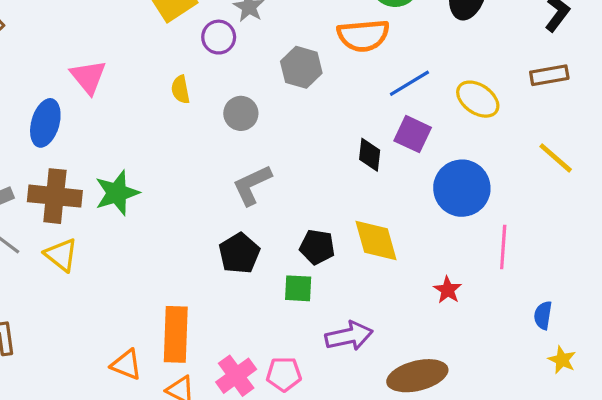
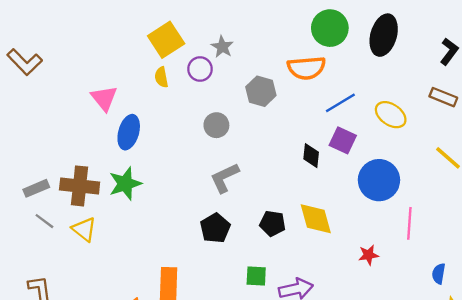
brown rectangle: (549, 75) -> (443, 97), turned 32
yellow semicircle: (180, 90) -> (161, 77), moved
blue ellipse: (45, 123) -> (129, 132), moved
green square: (298, 288) -> (256, 276), moved
red star: (448, 290) -> (368, 255), turned 30

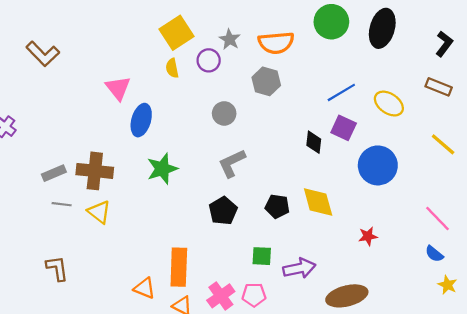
orange semicircle: (306, 68) -> (276, 43), moved
green star: (125, 184) -> (162, 169), moved
gray line: (44, 221) -> (62, 204), turned -30
pink line: (409, 223) -> (438, 219), moved, turned -48
blue semicircle: (439, 274) -> (434, 254), turned -60

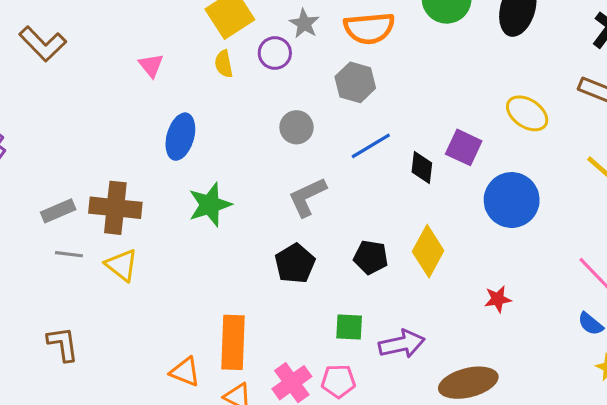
pink triangle: (118, 88) -> (151, 65), moved, size x0.7
blue line: (341, 92) -> (371, 146), moved
yellow diamond: (318, 202) -> (428, 251), turned 44

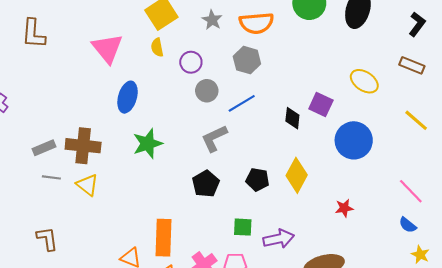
brown L-shape: (43, 44) -> (33, 34), turned 48
purple circle: (275, 53) -> (191, 62), moved
pink triangle: (151, 65) -> (107, 48), size x1.8
blue line: (371, 146) -> (242, 103), moved

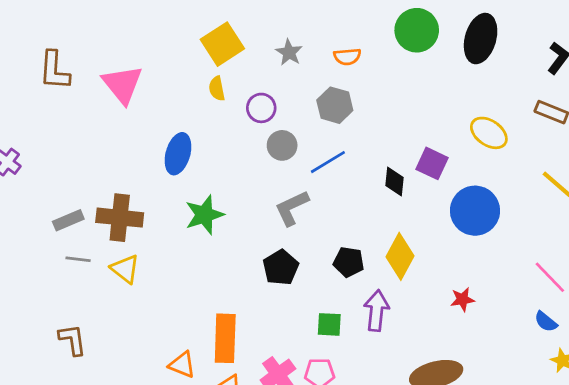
orange semicircle: (256, 23) -> (347, 57), size x0.6
pink triangle: (107, 48) -> (122, 84), moved
purple arrow: (279, 239) -> (376, 311), moved, turned -72

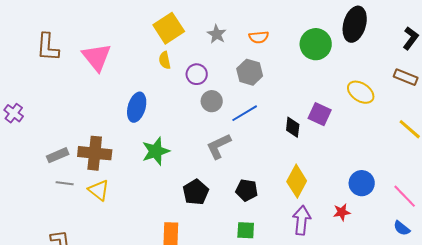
green circle: (417, 30) -> (316, 44), moved
blue circle: (475, 211) -> (362, 183), moved, size x0.7
black pentagon: (349, 262) -> (247, 190), moved
black pentagon: (281, 268) -> (196, 192), moved
purple arrow: (376, 311) -> (302, 220), moved

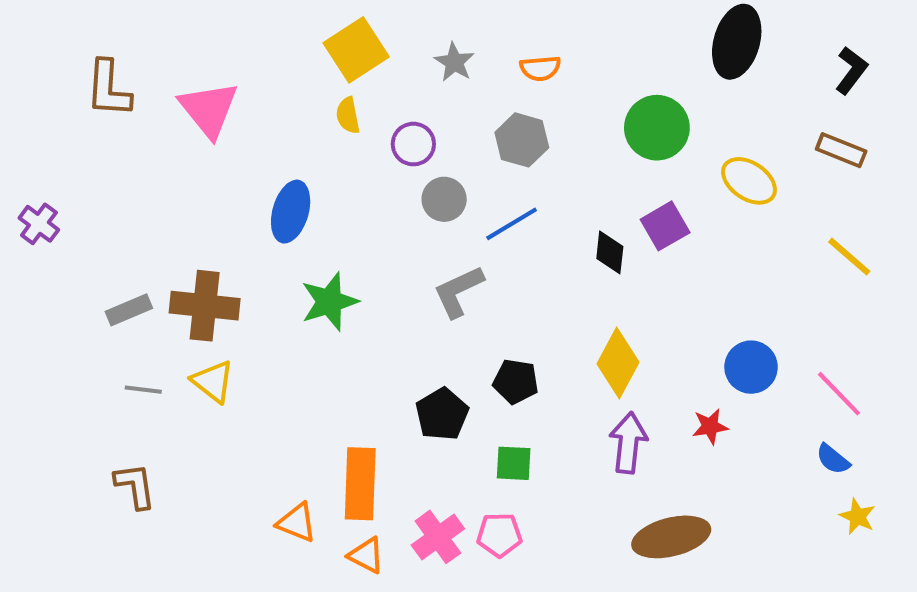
green circle: (316, 44) -> (657, 128), moved
purple square: (320, 114) -> (665, 226), turned 35
gray line: (65, 183) -> (143, 390), moved
black pentagon: (196, 192) -> (442, 414), moved

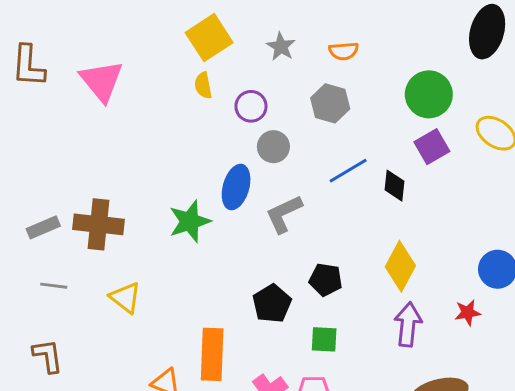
blue ellipse: (291, 212) -> (236, 187), moved
blue line: (512, 224) -> (348, 171), moved
purple square: (665, 226) -> (432, 147), moved
yellow triangle: (213, 381) -> (125, 298), moved

